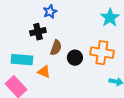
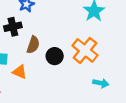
orange cross: (102, 53) -> (85, 50), turned 30

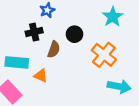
black circle: (55, 56) -> (74, 34), moved
cyan arrow: (101, 83) -> (119, 86), size x1.5

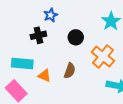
brown semicircle: (54, 49) -> (70, 71), moved

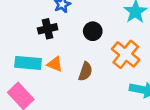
orange triangle: (44, 76) -> (55, 64), moved

